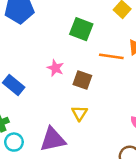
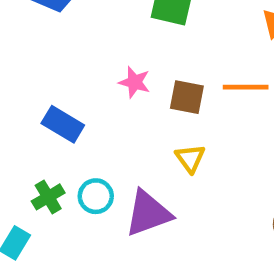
orange line: (111, 56) -> (246, 87), moved
cyan circle: (14, 142) -> (96, 196), moved

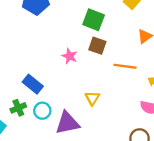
brown square: (187, 97) -> (97, 46), moved
blue rectangle: (63, 124) -> (33, 84), moved

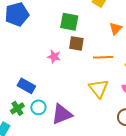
yellow triangle: (92, 98) -> (99, 88), moved, size x1.5

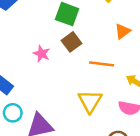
brown square: (76, 43) -> (72, 42), turned 35

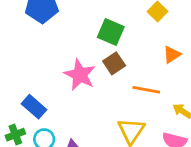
pink star: (42, 54) -> (80, 75), size x1.6

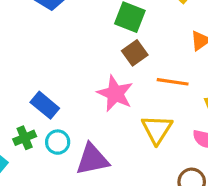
pink star: (80, 75) -> (115, 94), moved

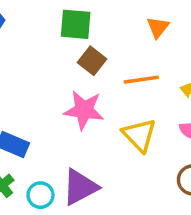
cyan circle: (58, 142) -> (41, 195), moved

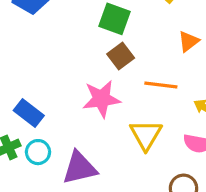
pink star: (84, 110) -> (101, 99), turned -30
cyan circle: (41, 195) -> (38, 152), moved

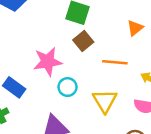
pink star: (101, 99) -> (48, 62), moved
cyan circle: (38, 152) -> (68, 87), moved

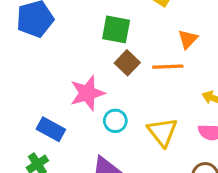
orange line: (115, 62) -> (168, 67), moved

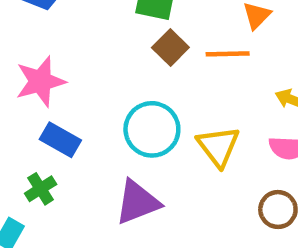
pink star: (87, 93) -> (40, 81), moved
cyan circle: (115, 121) -> (152, 129), size x1.6

